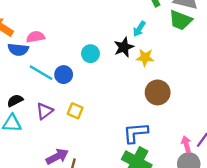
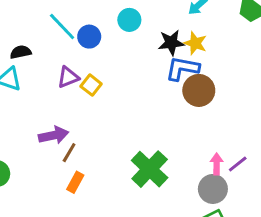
black star: (124, 47) -> (171, 43), moved
purple triangle: (45, 111) -> (68, 77), moved
blue L-shape: (136, 133) -> (182, 68), moved

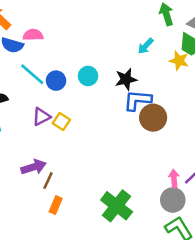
cyan circle: (129, 20) -> (88, 76), moved
yellow star: (195, 43) -> (179, 61), moved
green cross: (150, 169) -> (117, 206), moved

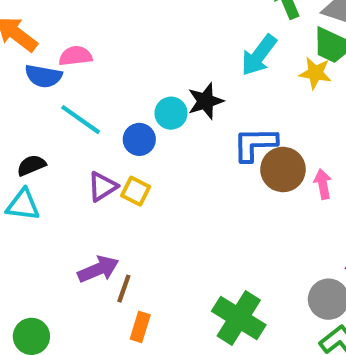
cyan arrow: (146, 46) -> (259, 55), size x1.5
black star: (126, 79) -> (205, 101), moved
blue circle: (56, 81) -> (139, 139), moved
pink arrow: (174, 178) -> (323, 184), moved

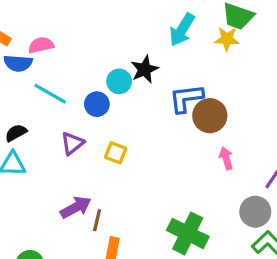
pink arrow: (323, 184) -> (226, 158), moved
yellow square: (136, 191) -> (116, 153), moved

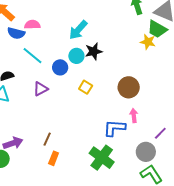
cyan arrow: (182, 30) -> (78, 30), moved
blue L-shape: (186, 98) -> (114, 128), moved
yellow square: (116, 153) -> (86, 87), moved
purple arrow: (76, 207) -> (13, 143), moved

